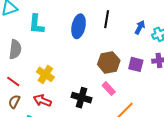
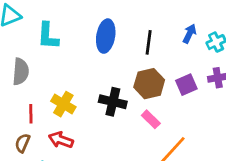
black line: (107, 19) -> (149, 42), moved
purple square: (136, 64) -> (186, 85), turned -35
red line: (13, 82) -> (31, 114), moved, turned 56
black cross: (82, 98) -> (113, 102), moved

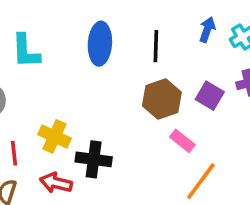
purple square: (186, 85) -> (210, 96), turned -30
black cross: (113, 102) -> (94, 159), moved
pink rectangle: (151, 119) -> (182, 141), moved

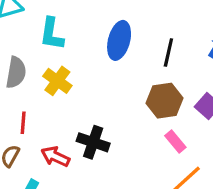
yellow cross: (54, 136) -> (57, 81), moved

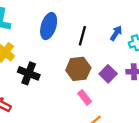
black cross: (93, 142) -> (29, 73), moved

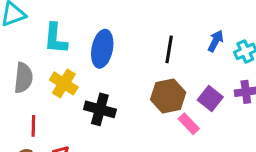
blue ellipse: (49, 26) -> (102, 49), moved
pink rectangle: (85, 97) -> (189, 124), moved

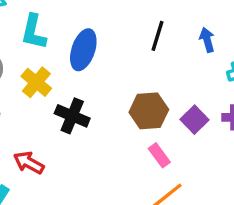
blue arrow: (216, 41) -> (207, 40), moved, turned -50
black line: (169, 49) -> (157, 36), moved
pink rectangle: (189, 124) -> (159, 155), moved

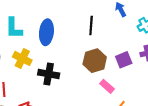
black line: (157, 36) -> (91, 25), moved
purple square: (194, 120) -> (124, 60), turned 35

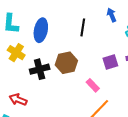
brown hexagon: (95, 61) -> (66, 63), moved
black cross: (49, 74) -> (40, 69), turned -30

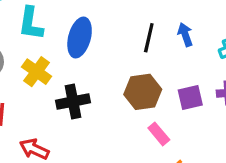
blue arrow: (112, 15) -> (185, 35), moved
brown hexagon: (66, 63) -> (143, 92), moved

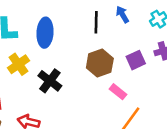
yellow cross: (37, 72) -> (18, 64), turned 30
black cross: (73, 102) -> (50, 81), turned -30

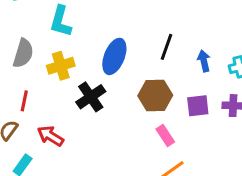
blue arrow: (122, 14) -> (204, 61), moved
blue ellipse: (45, 33) -> (114, 56), moved

